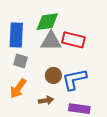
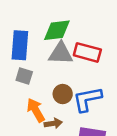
orange arrow: (18, 88) -> (36, 110), moved, turned 114

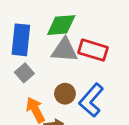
gray square: (24, 76) -> (24, 73), turned 30
blue L-shape: (87, 99) -> (91, 100), turned -40

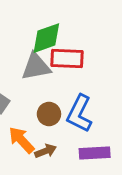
green diamond: (61, 25) -> (46, 38), moved

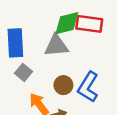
red rectangle: (67, 59) -> (89, 24), moved

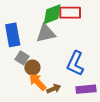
brown circle: (63, 85) -> (32, 68), moved

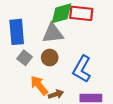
brown circle: (32, 68) -> (50, 58), moved

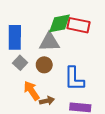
blue L-shape: (82, 69) -> (74, 79), turned -35

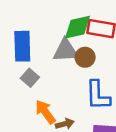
brown circle: (44, 65) -> (85, 57), moved

